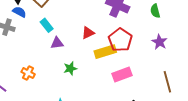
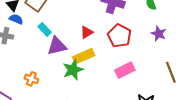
purple triangle: (57, 43) -> (57, 46), size x1.5
yellow rectangle: (105, 52) -> (84, 56), moved
green star: (70, 68) -> (73, 70), size x1.5

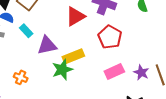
cyan rectangle: (45, 29) -> (26, 31), moved
red triangle: (87, 32) -> (75, 16), moved, size x1.5
purple star: (159, 34) -> (141, 73), moved

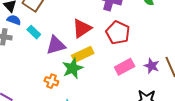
red triangle: (75, 16) -> (82, 28), moved
orange cross: (21, 77) -> (51, 81), moved

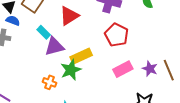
red triangle: (82, 28) -> (69, 16), moved
cyan rectangle: (34, 32) -> (44, 32), moved

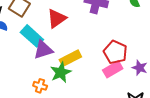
cyan rectangle: (44, 32) -> (32, 36), size x1.6
red pentagon: (117, 35) -> (115, 52), moved

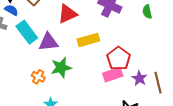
cyan rectangle: (32, 36) -> (27, 32), moved
yellow rectangle: (70, 58) -> (88, 40), moved

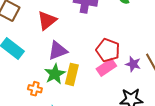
yellow rectangle: (88, 40) -> (72, 74), moved, turned -45
purple triangle: (48, 42) -> (58, 51), moved

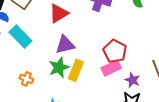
purple star: (133, 64) -> (132, 80), moved
orange cross: (35, 89) -> (26, 79), moved

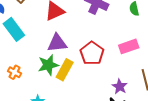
red pentagon: (115, 51) -> (92, 53), moved
pink rectangle: (111, 68) -> (129, 46), moved

